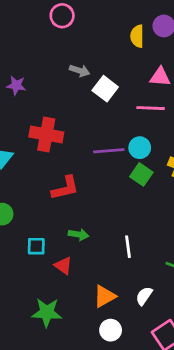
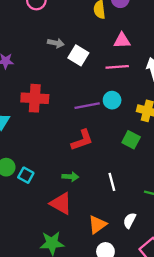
green square: (141, 174) -> (131, 140), moved
red L-shape: (65, 188) -> (82, 140), moved
cyan square: (36, 246) -> (26, 175), moved, turned 35
red triangle: (63, 266) -> (61, 203), size x1.5

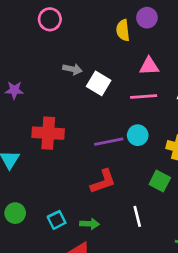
cyan square: (26, 175) -> (57, 220), moved, turned 35
white line: (112, 182) -> (137, 216), moved

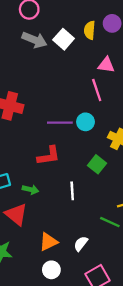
gray arrow: (72, 69) -> (34, 40), moved, size x1.5
white square: (99, 83) -> (64, 39), moved
pink line: (144, 97) -> (97, 90), turned 65

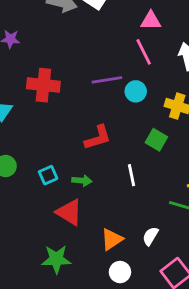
purple line: (60, 123) -> (107, 80), moved

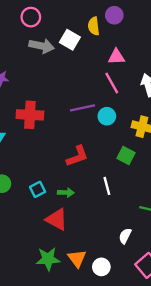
orange triangle: (112, 239) -> (77, 259), moved, turned -30

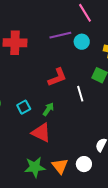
white line: (107, 186) -> (80, 94), moved
green arrow: (66, 193) -> (48, 109), turned -56
white circle: (101, 267) -> (84, 164), moved

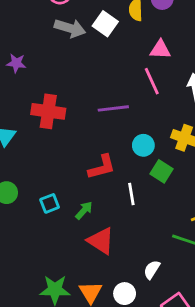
cyan circle: (82, 42) -> (143, 145), moved
red triangle: (41, 133) -> (101, 241), moved

